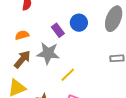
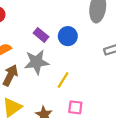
blue circle: (79, 23) -> (68, 36), moved

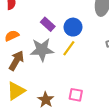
yellow line: (63, 80) -> (69, 48), moved

